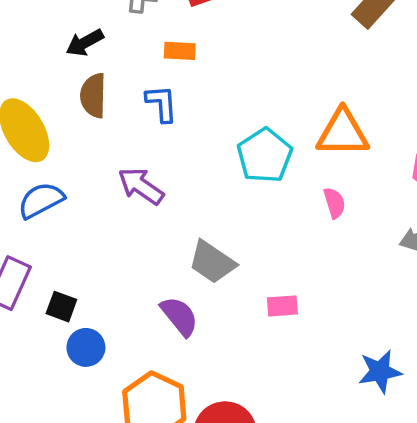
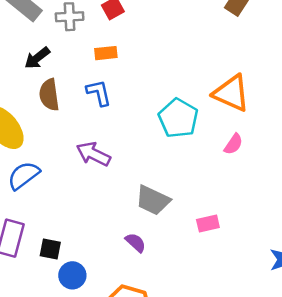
orange triangle: (343, 133) -> (231, 93), turned 33
pink semicircle: (334, 203) -> (233, 144), turned 60
purple semicircle: (179, 316) -> (136, 243), size x0.7

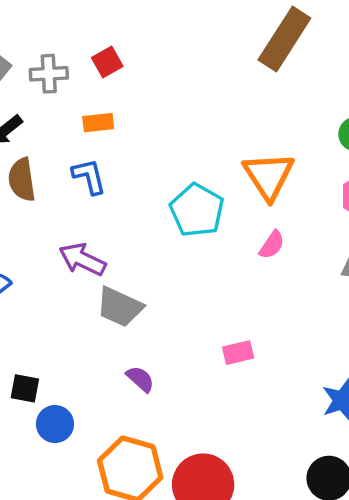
orange triangle: (231, 93) -> (269, 176), turned 33
gray trapezoid: (153, 200) -> (120, 307), moved

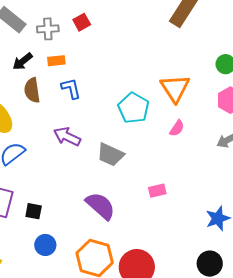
orange rectangle: (98, 123) -> (56, 61), moved
gray trapezoid: (120, 307) -> (110, 155), moved
purple semicircle: (140, 379) -> (101, 206), size x1.8
blue circle: (55, 424) -> (45, 245), moved

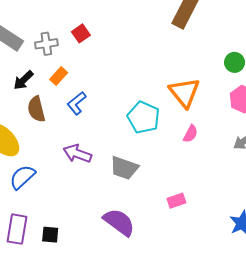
orange rectangle: (56, 61) -> (59, 76), turned -36
blue L-shape: (71, 88) -> (77, 103), turned -110

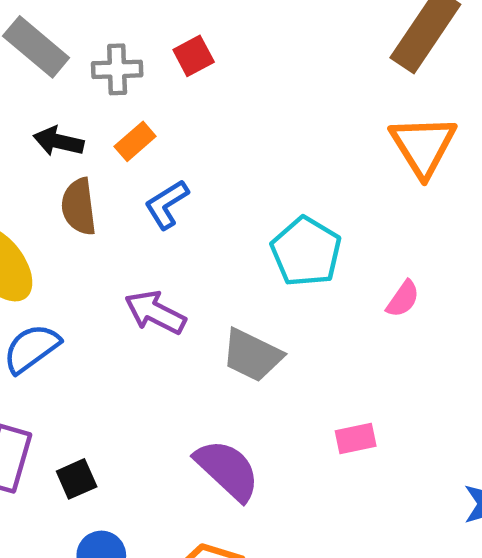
black arrow: (23, 80) -> (59, 141), turned 50
orange triangle: (185, 93) -> (423, 146), moved
black square: (50, 235) -> (77, 479), turned -36

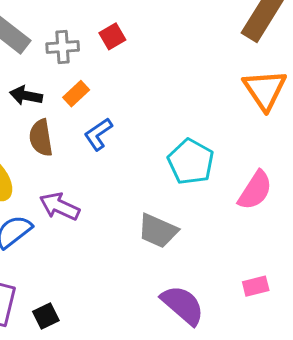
pink semicircle: (403, 299) -> (255, 190), size x1.6
purple arrow: (155, 312) -> (60, 206), moved
pink rectangle: (356, 438) -> (256, 286), moved
purple semicircle: (227, 470) -> (183, 305), moved

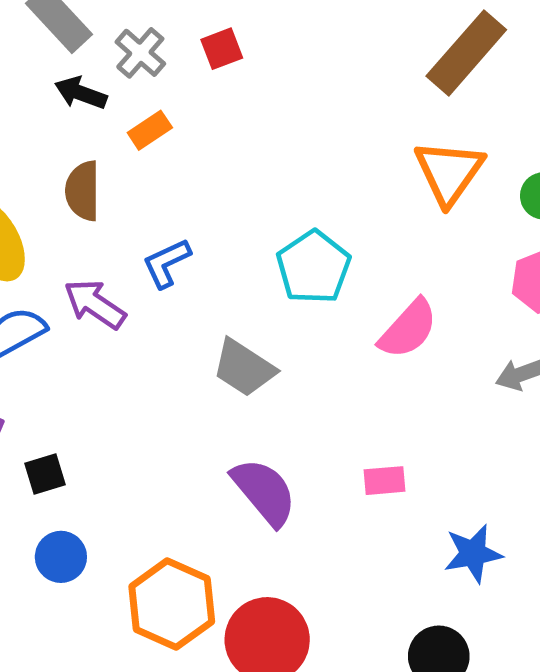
gray cross: (63, 47) -> (140, 53), turned 36
black arrow: (26, 96) -> (81, 93), moved
blue L-shape: (98, 134) -> (167, 263), moved

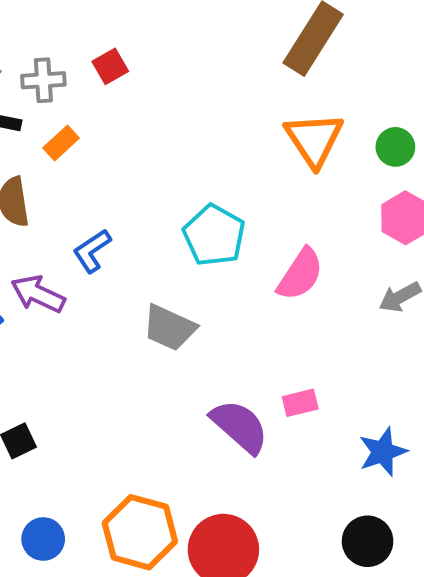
gray cross: (140, 53) -> (43, 80), turned -36
purple semicircle: (264, 492) -> (240, 426), moved
blue circle: (61, 557) -> (43, 539), moved

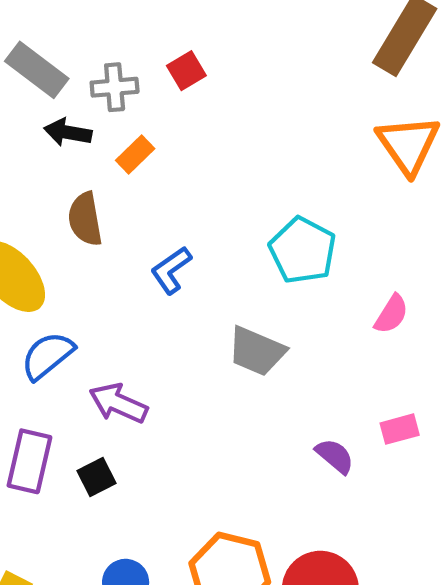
pink semicircle: (300, 274) -> (391, 314), moved, size x0.7
purple arrow: (38, 294) -> (118, 403), moved
purple semicircle: (240, 426) -> (335, 456), size x0.6

